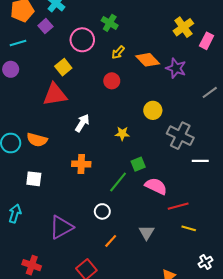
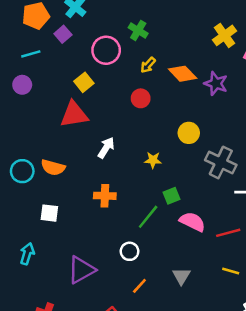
red line: (178, 206) -> (228, 233), moved

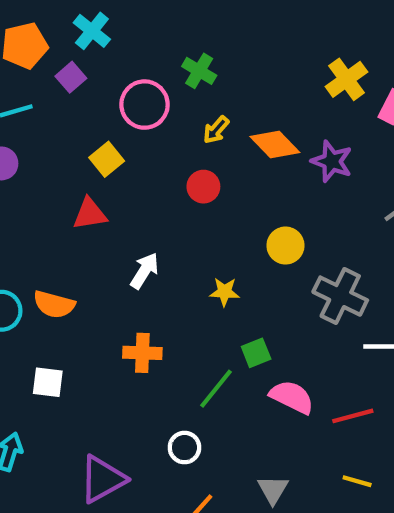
red triangle: (74, 114) -> (90, 214), size x0.7

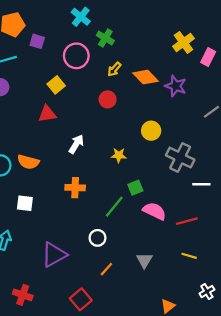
cyan cross: (92, 31) -> (81, 17), moved
purple square: (71, 77) -> (37, 41), turned -32

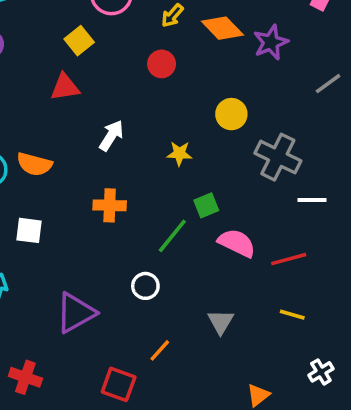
purple star: (176, 86) -> (271, 42), turned 30
orange line: (106, 269) -> (160, 350), moved
red square: (81, 299) -> (119, 384), turned -30

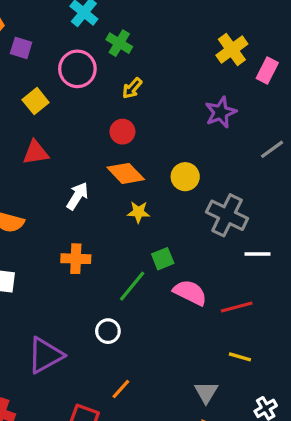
orange diamond: (222, 28) -> (126, 173), moved
yellow square: (79, 41) -> (36, 101), moved
gray triangle: (221, 322) -> (206, 392), moved

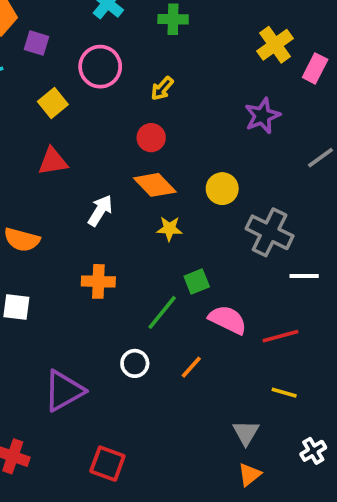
green cross: (119, 43) -> (173, 19), moved, turned -30
orange line: (121, 389) -> (191, 367), moved

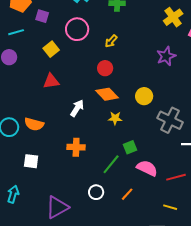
yellow line: (284, 393) -> (170, 207), moved

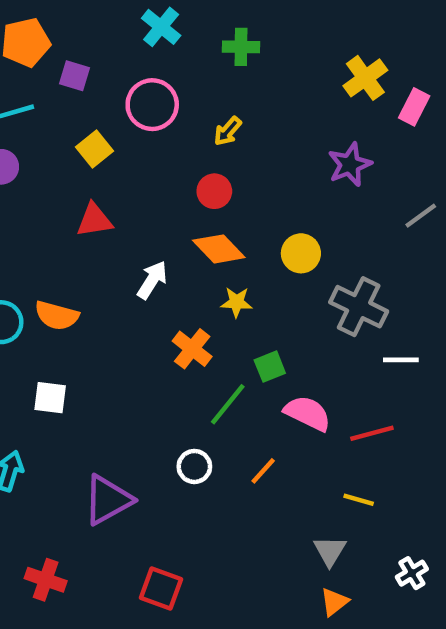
orange cross: (76, 147) -> (192, 349), moved, turned 36

